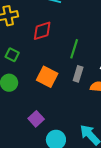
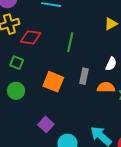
red diamond: (42, 31) -> (31, 37), moved, turned 30
green line: (74, 49) -> (70, 42), moved

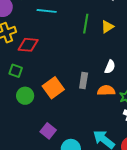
green line: (70, 42) -> (86, 24), moved
orange square: (53, 82) -> (53, 88), turned 35
green circle: (16, 91) -> (25, 96), moved

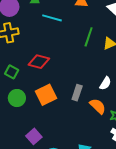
red diamond: (28, 45) -> (39, 62), moved
orange semicircle: (106, 91) -> (98, 106), turned 36

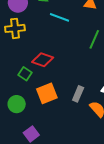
green square: (12, 72) -> (25, 74), moved
green circle: (17, 98) -> (17, 104), moved

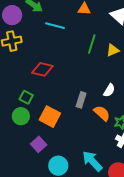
green square: (25, 74) -> (26, 97), moved
orange square: (47, 93) -> (50, 117), moved, turned -35

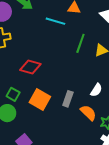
cyan line: (55, 26) -> (55, 21), moved
orange square: (50, 117) -> (40, 100), moved

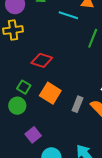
gray rectangle: (68, 99) -> (78, 104), moved

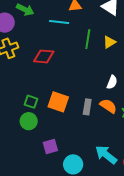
red diamond: (42, 60) -> (44, 56), moved
purple square: (33, 135) -> (50, 146), turned 35

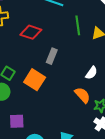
green line: (88, 39) -> (78, 25), turned -30
gray rectangle: (87, 107) -> (52, 56), moved

